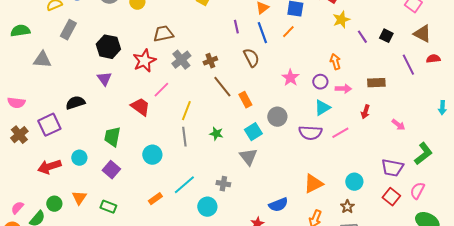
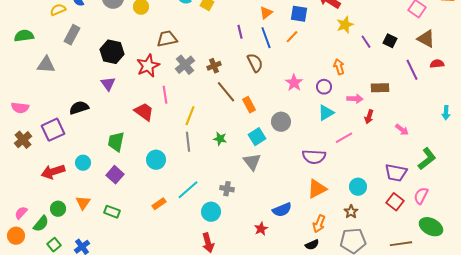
pink arrow: (343, 89) -> (355, 99), moved
pink line: (161, 90) -> (165, 95), turned -54
purple semicircle: (310, 133) -> (314, 157), moved

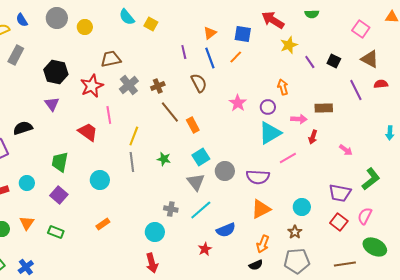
cyan triangle: (326, 113) -> (270, 133), size x1.4
gray circle: (281, 122) -> (225, 171), moved
cyan line: (188, 190) -> (201, 210), moved

